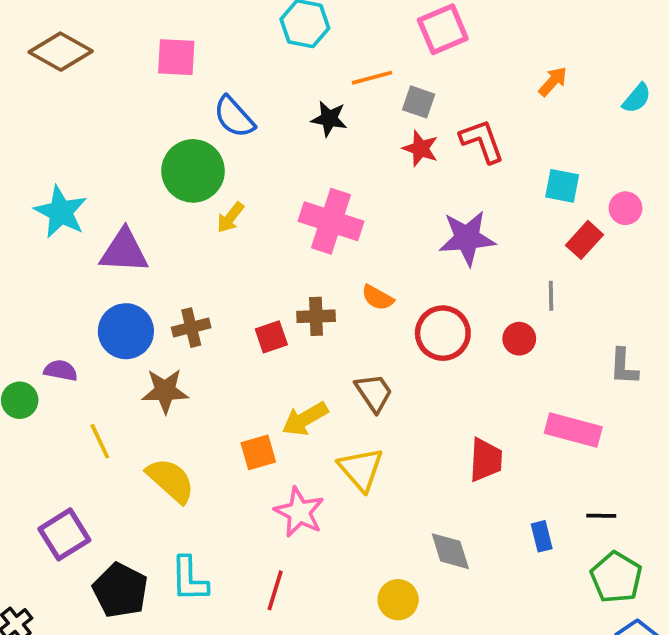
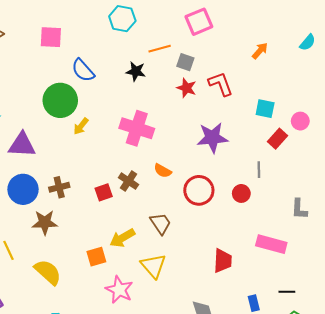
cyan semicircle: (637, 98) -> (308, 42), moved
brown cross: (316, 316) -> (129, 181), turned 36

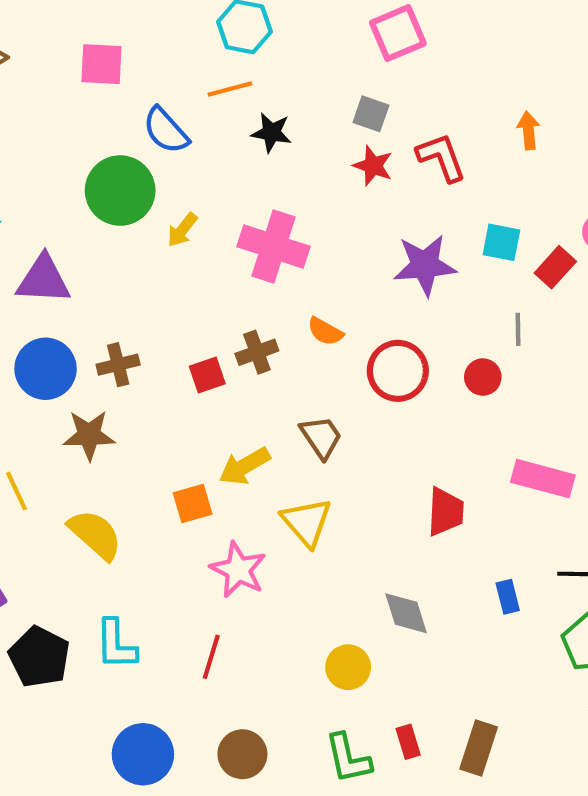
orange line: (160, 49) -> (230, 89), moved
orange arrow: (260, 51) -> (528, 130), moved, turned -48
cyan square: (265, 109) -> (501, 242), moved
yellow arrow: (81, 126) -> (182, 230), moved
brown cross: (129, 181) -> (257, 352), turned 36

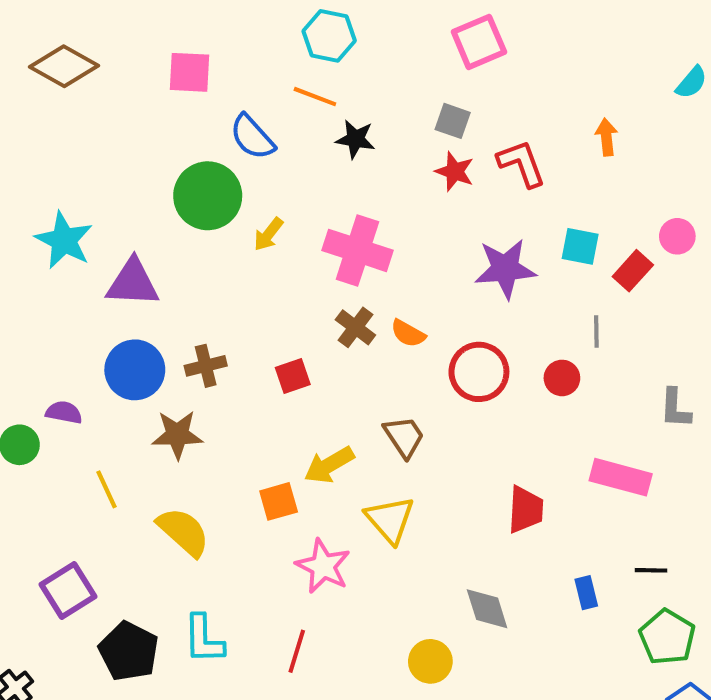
orange line: (230, 89) -> (315, 97), turned 36
brown cross: (257, 352) -> (355, 327), moved, turned -33

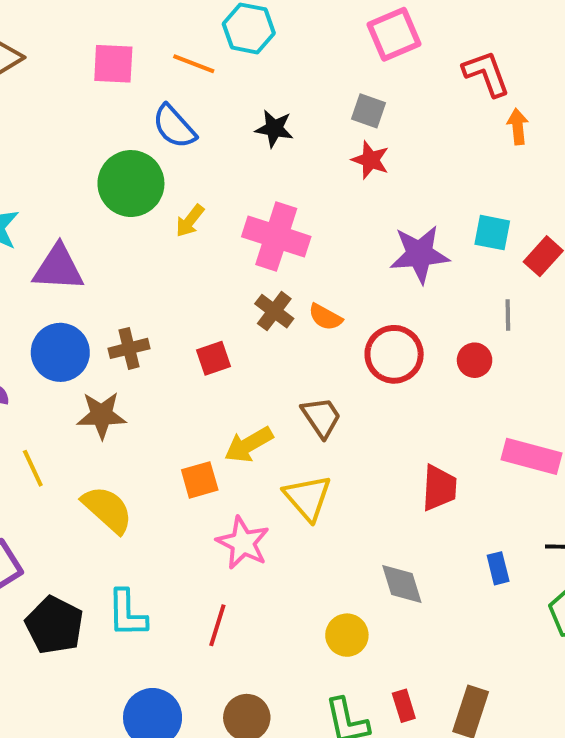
orange line: (315, 97) -> (194, 64), moved
red L-shape: (521, 163) -> (486, 74), moved

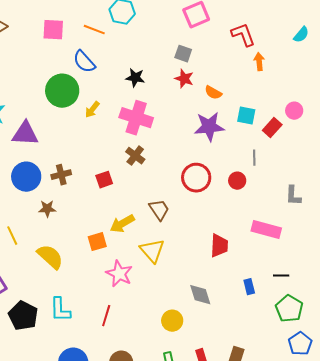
black star: (274, 129) -> (135, 78), moved
orange semicircle: (325, 317) -> (213, 93), moved
brown star: (102, 415) -> (47, 209), size x0.7

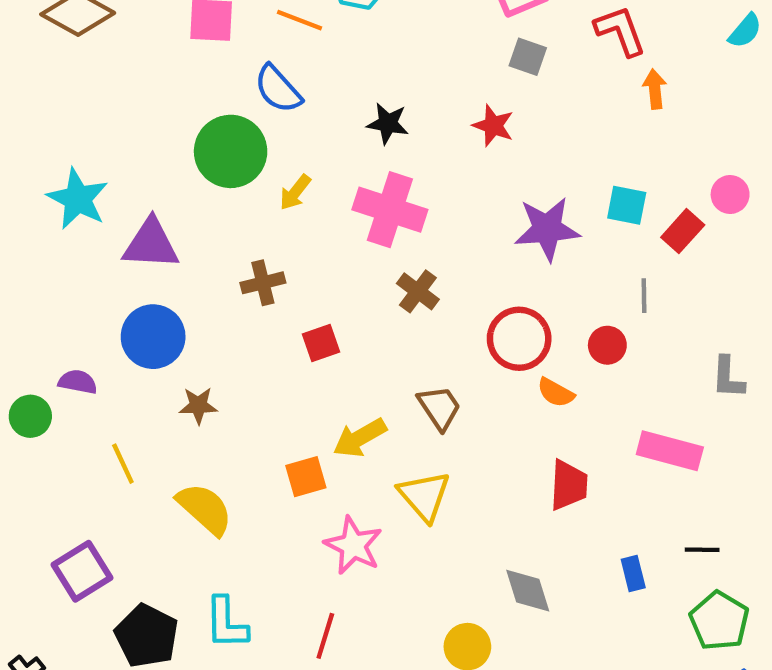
gray square: (183, 54) -> (528, 57), moved
orange semicircle: (213, 93) -> (556, 393), moved
brown cross: (135, 156) -> (418, 291), moved
brown cross: (61, 175) -> (263, 283), moved

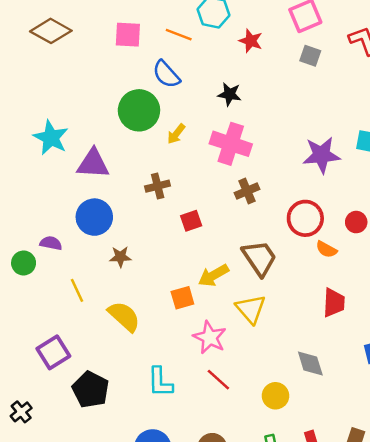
red star: (493, 126) -> (251, 41), moved
brown cross: (418, 291) -> (247, 191), turned 30
brown trapezoid: (439, 408) -> (259, 258), size x1.4
cyan L-shape: (226, 623) -> (160, 382), moved
red line: (325, 636) -> (218, 380), moved, turned -65

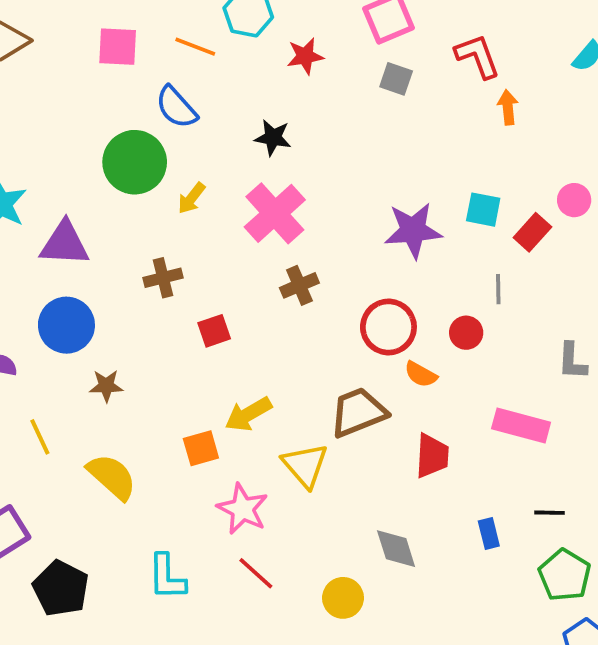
red star: (251, 41) -> (305, 56), turned -30
pink cross: (231, 144) -> (275, 213), turned 30
brown trapezoid: (259, 258) -> (358, 412), moved, turned -78

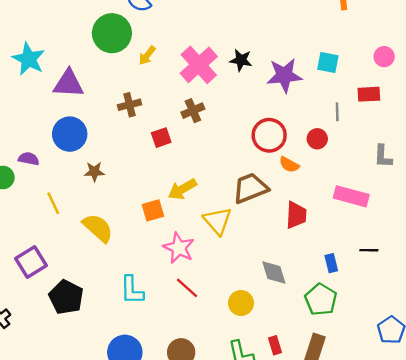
black star: (273, 138) -> (241, 60), moved
red rectangle: (532, 232) -> (369, 94), moved, turned 45
brown cross: (299, 285) -> (193, 111), moved
green pentagon: (565, 575) -> (321, 300), moved

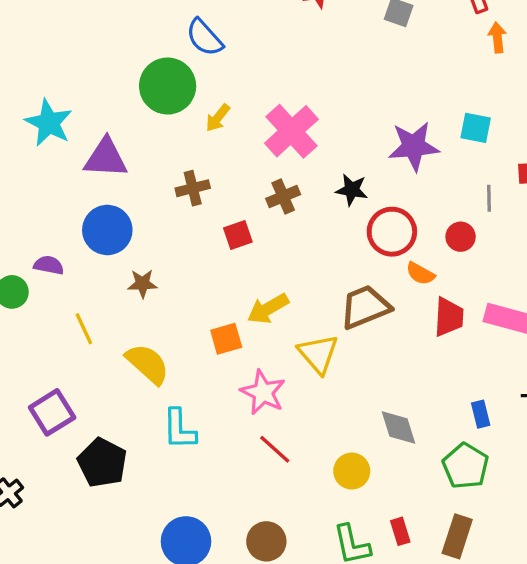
black star: (241, 60) -> (352, 190), moved
red trapezoid: (296, 215) -> (449, 317), moved
cyan L-shape: (132, 290) -> (179, 429), moved

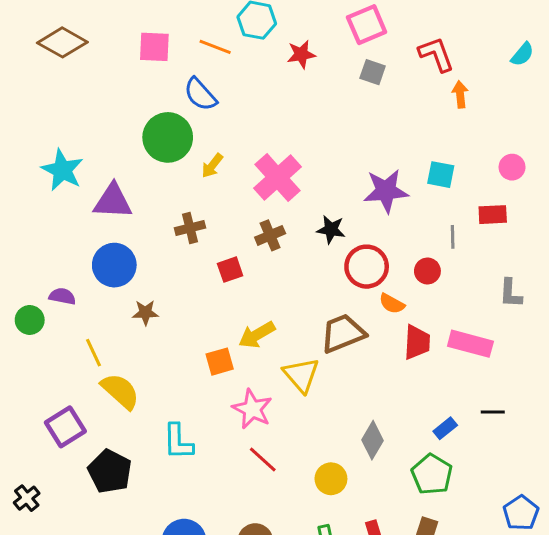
yellow semicircle: (147, 364) -> (120, 391), moved
blue rectangle: (481, 414) -> (445, 428), turned 65
gray diamond: (399, 428) -> (373, 440), turned 48

